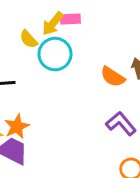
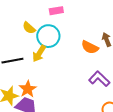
yellow arrow: (53, 24) -> (39, 53), moved

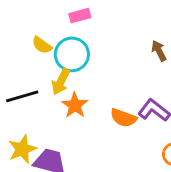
orange semicircle: (90, 47) -> (123, 118), moved
orange star: (28, 89) -> (75, 105), moved

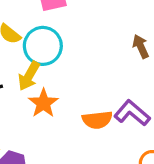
orange semicircle: (123, 118) -> (97, 120), turned -30

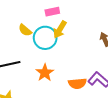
yellow arrow: (29, 76) -> (60, 30), moved

